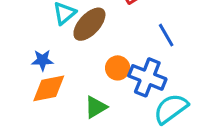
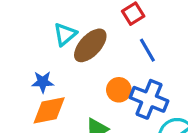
blue line: (166, 35) -> (147, 50), moved

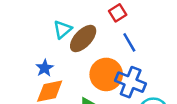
blue star: (43, 82) -> (45, 68), turned -30
orange circle: (119, 90) -> (106, 74), size x1.6

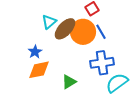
orange circle: (106, 74) -> (83, 32), moved
blue cross: (131, 82) -> (102, 63), turned -30

